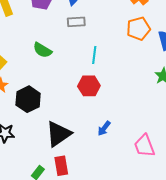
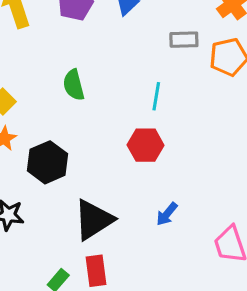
gray rectangle: (76, 22) -> (184, 40), moved
green semicircle: (42, 50) -> (74, 85), turned 42

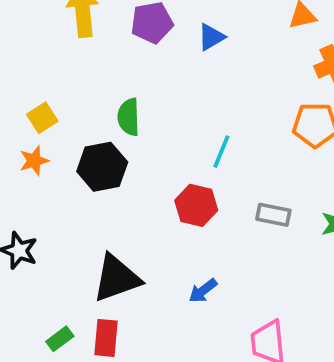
gray rectangle: (184, 40) -> (273, 215), moved
black hexagon: (48, 162) -> (102, 167), moved

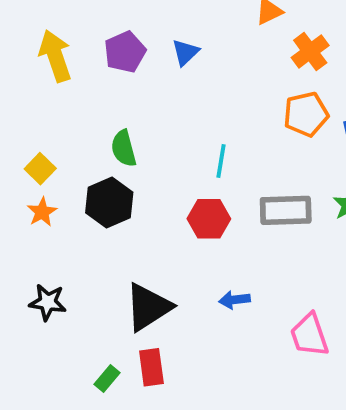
gray rectangle: (273, 215) -> (286, 210), size x1.5
blue arrow: (203, 291) -> (235, 300), turned 44

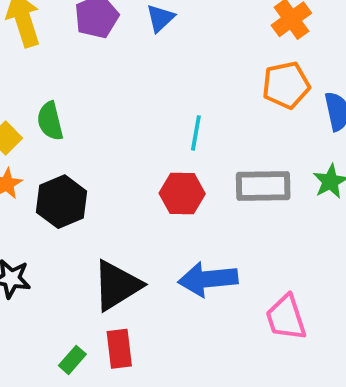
green semicircle: (124, 148) -> (50, 121), moved
black hexagon: (109, 203) -> (62, 202), moved
blue arrow: (235, 300) -> (208, 279), size x1.8

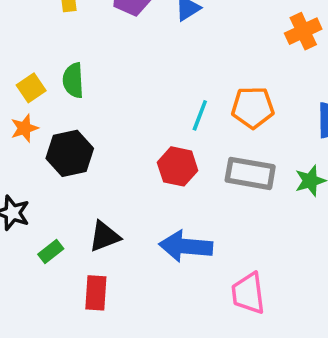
orange pentagon: (286, 85) -> (253, 107), moved
black triangle: (117, 285) -> (105, 236), size x0.7
green rectangle: (72, 360) -> (51, 251), moved

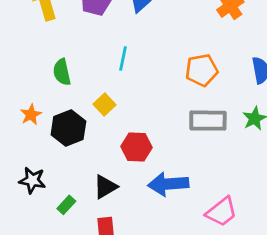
yellow square: (31, 88) -> (104, 105), moved
cyan line: (200, 115) -> (123, 58), moved
red hexagon: (178, 166) -> (136, 147), moved
pink trapezoid: (248, 293) -> (222, 212), turned -112

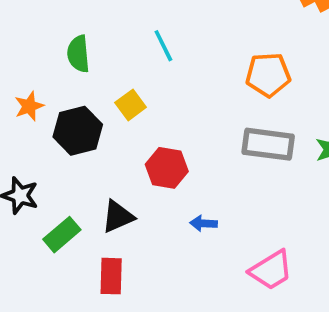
cyan line: (123, 58) -> (163, 46), turned -45
blue arrow: (168, 184) -> (204, 223), size x0.5
green rectangle: (66, 205) -> (62, 235), size x1.4

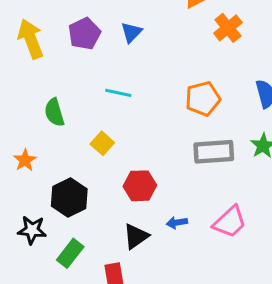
cyan line: (163, 46) -> (118, 93), turned -40
black hexagon: (78, 131) -> (69, 197), moved
black triangle: (118, 217) -> (136, 236), moved
pink trapezoid: (271, 270) -> (230, 222), moved

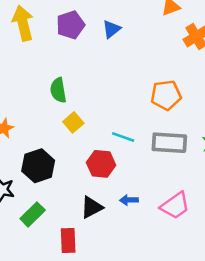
cyan line: (118, 93) -> (123, 137), moved
green semicircle: (54, 112) -> (58, 90), moved

